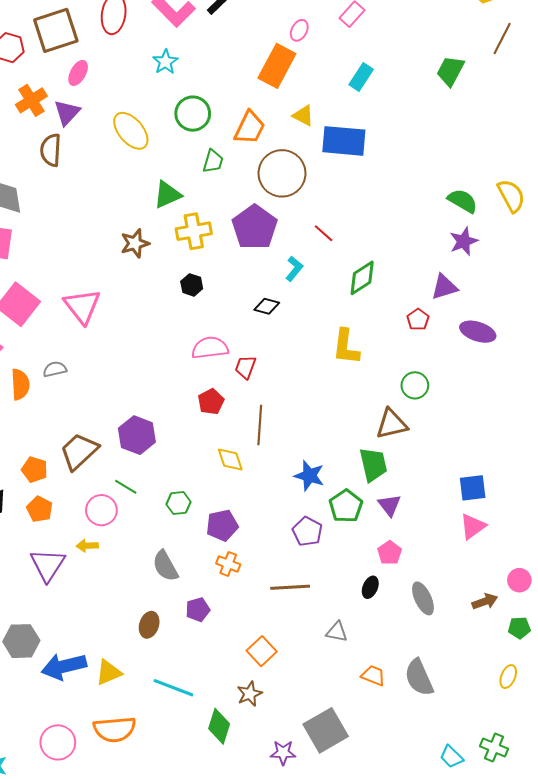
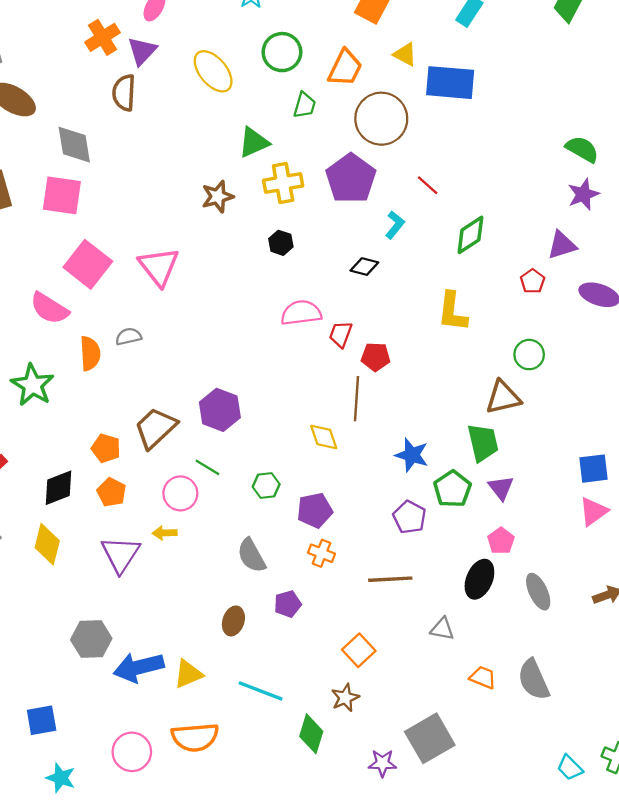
red pentagon: (211, 402) -> (376, 357), moved, turned 30
black ellipse: (370, 587) -> (479, 579), size x1.6

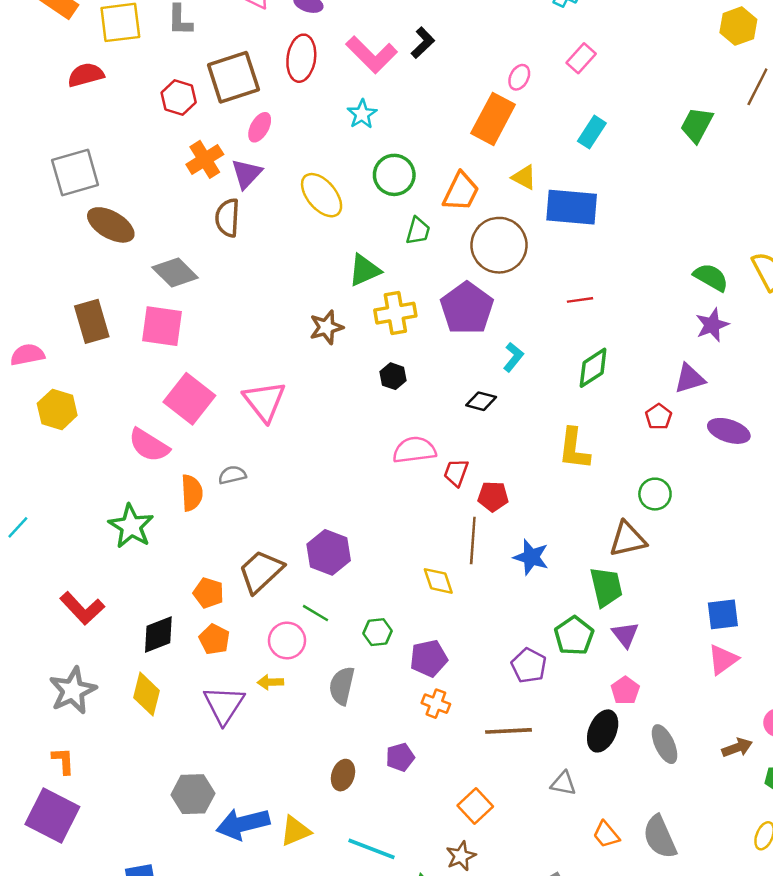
gray diamond: (74, 145) -> (175, 273), turned -36
red line: (428, 185) -> (580, 300), moved, turned -50
blue star: (412, 455) -> (531, 557), moved
gray semicircle: (251, 555) -> (342, 686), moved, turned 42
orange trapezoid: (483, 677) -> (606, 835), turned -152

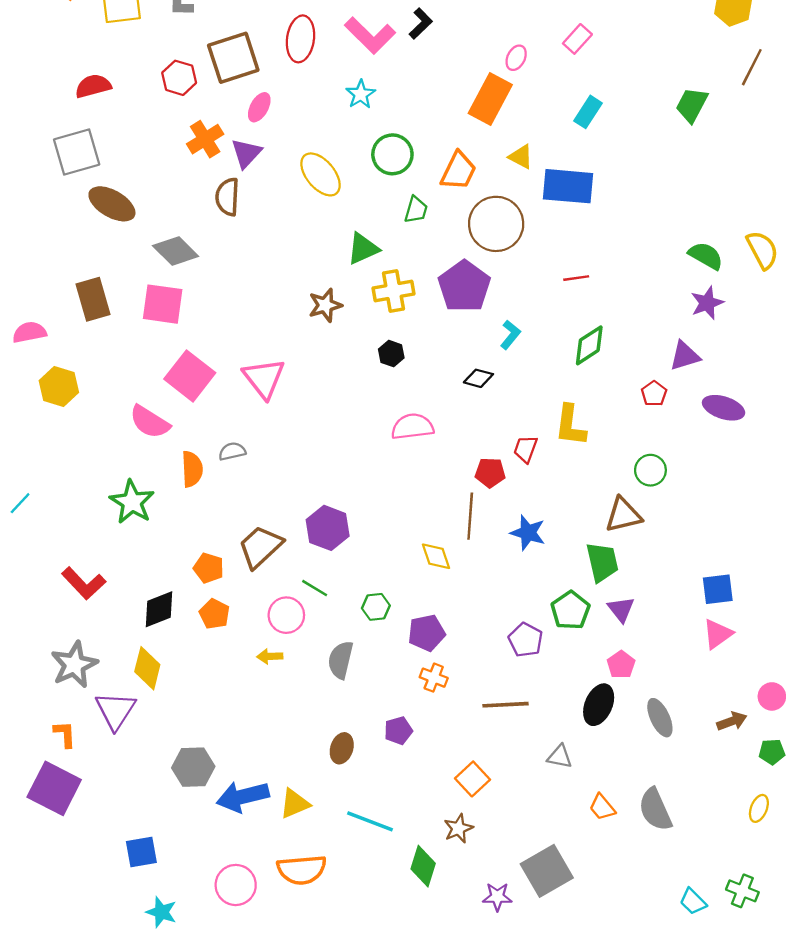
red semicircle: (86, 75) -> (93, 86), moved
red trapezoid: (456, 473) -> (526, 449), moved
purple triangle: (224, 705) -> (115, 711), moved

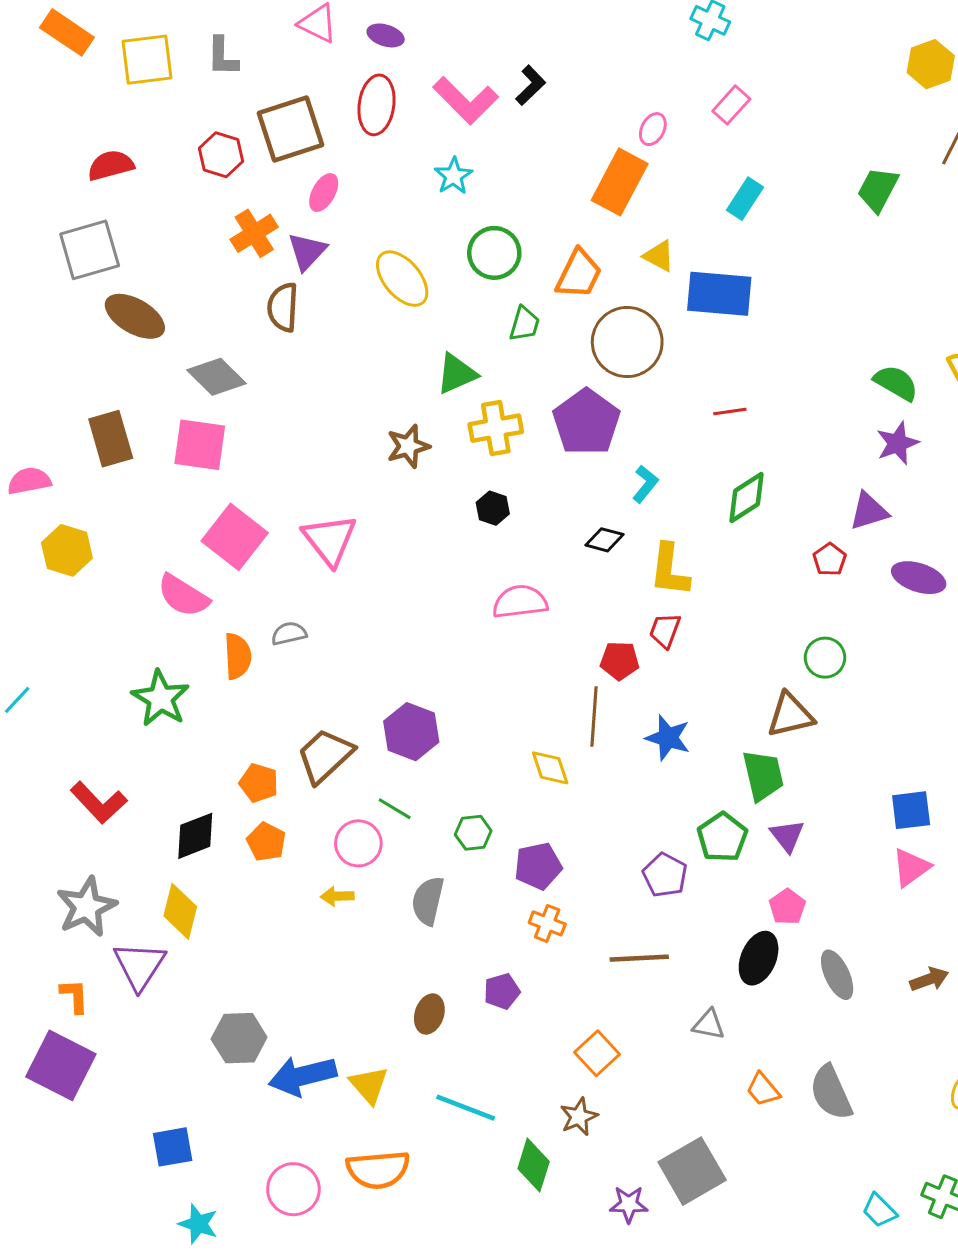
yellow L-shape: (570, 425) -> (669, 570), moved
yellow triangle: (295, 804) -> (369, 1085), turned -48

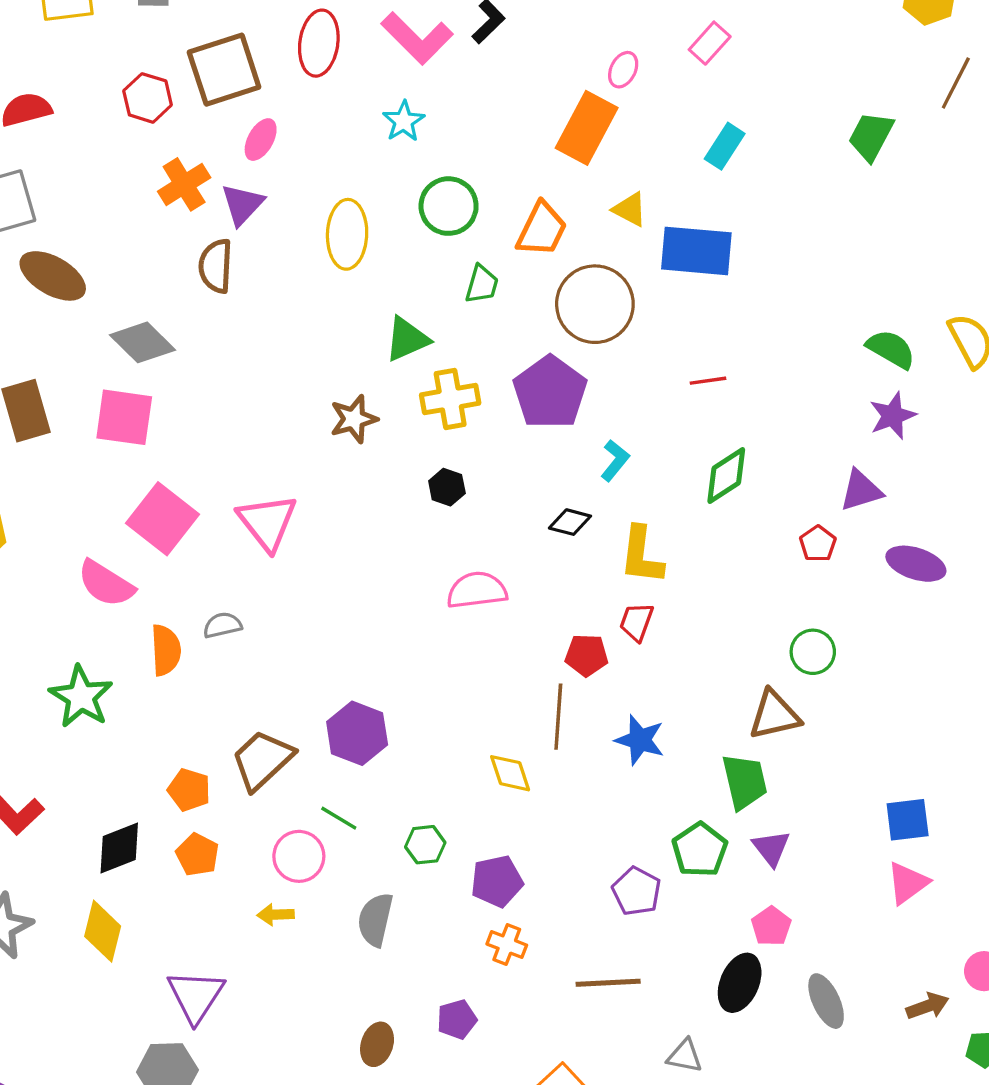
yellow ellipse: (402, 279) -> (347, 234), turned 42
purple triangle: (139, 966) -> (196, 996), moved

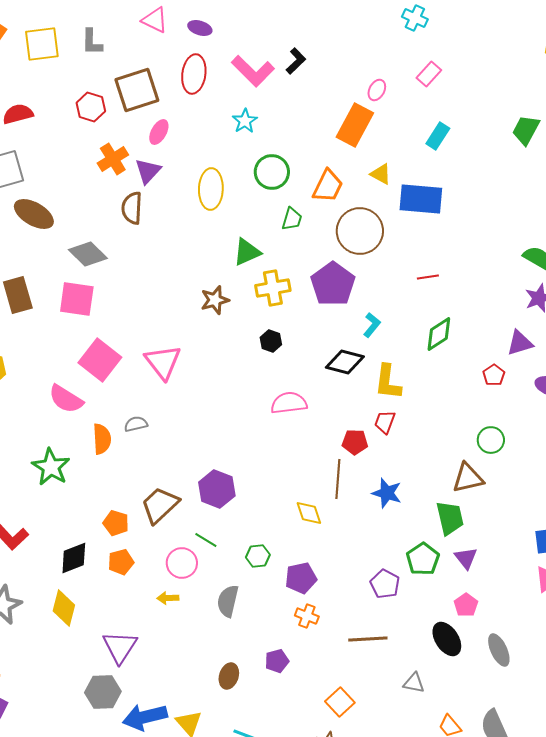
black diamond: (570, 522) -> (345, 362), size x1.5
orange pentagon: (197, 855) -> (121, 562), turned 30
black ellipse: (740, 983) -> (447, 639), turned -56

